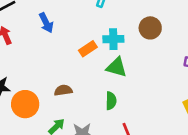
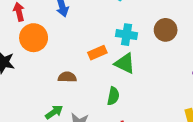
orange rectangle: (88, 49) -> (97, 53), moved
orange circle: (25, 104) -> (34, 38), moved

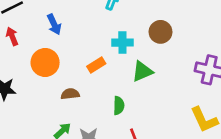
orange circle: (34, 38) -> (45, 62), moved
green triangle: (125, 63) -> (142, 71), moved, turned -40

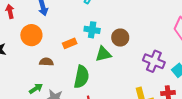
brown circle: (160, 32) -> (120, 38), moved
green semicircle: (119, 106) -> (81, 77), size x1.6

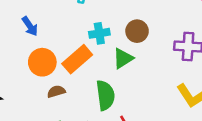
orange circle: (31, 35) -> (42, 62), moved
orange rectangle: (70, 43) -> (77, 59), size x1.6

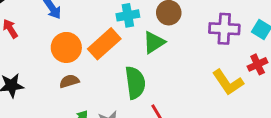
brown semicircle: (56, 91) -> (69, 81), moved

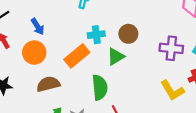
orange circle: (66, 47) -> (34, 53), moved
brown semicircle: (69, 81) -> (48, 84), size x1.5

